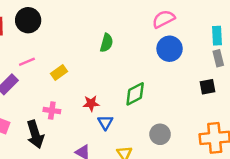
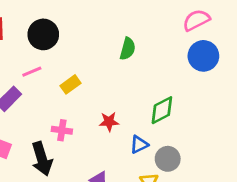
black circle: (28, 20) -> (43, 34), moved
blue triangle: (105, 122) -> (139, 145), moved, turned 35
gray circle: (160, 134) -> (168, 159), moved

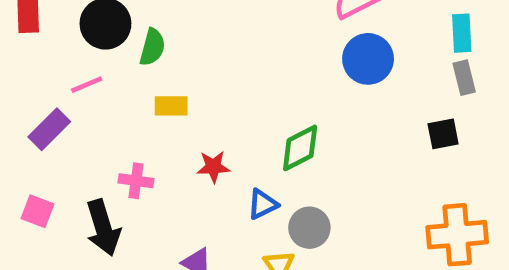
green semicircle: (128, 49) -> (152, 47), moved
yellow rectangle: (70, 84) -> (171, 106), moved, turned 36

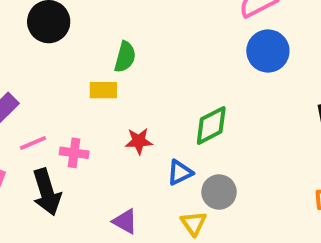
green semicircle: (152, 47) -> (125, 57), moved
pink line: (87, 85) -> (33, 143), moved

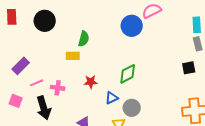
blue circle: (268, 51) -> (132, 26), moved

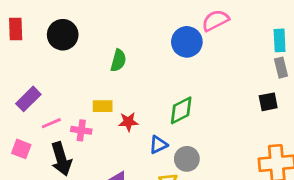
yellow rectangle: (73, 56) -> (103, 106), moved

